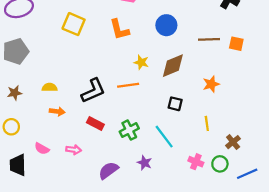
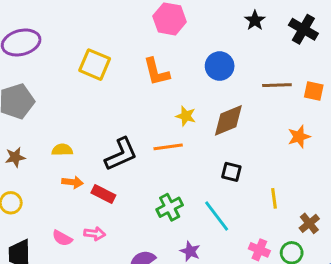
orange star: (211, 84) -> (299, 137), moved
red rectangle: (95, 123) -> (103, 194), moved
pink semicircle: (42, 149) -> (62, 238), moved

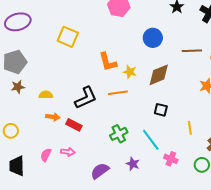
orange L-shape: (156, 72) -> (108, 62), moved
brown star: (15, 157) -> (18, 87), moved
pink semicircle: (62, 238) -> (46, 155), turned 88
pink cross: (259, 250) -> (171, 159), moved

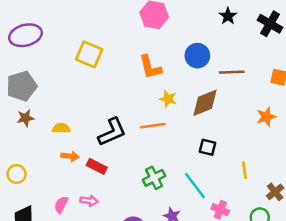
brown line: (192, 51) -> (232, 72), moved
orange L-shape: (108, 62) -> (150, 67), moved

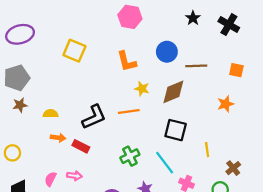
black square: (208, 147) -> (176, 130), size x1.5

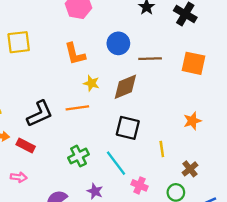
yellow square: (74, 51) -> (19, 42), turned -30
orange square: (236, 70) -> (193, 63), size x1.5
orange star: (226, 104) -> (192, 121), moved

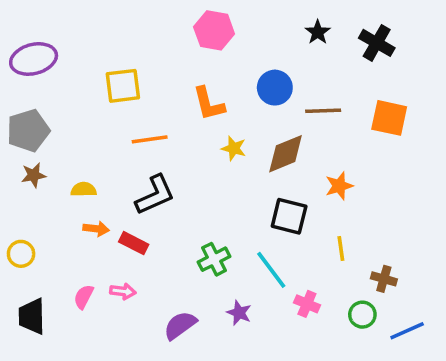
orange line: (77, 108) -> (150, 139), moved
orange star: (192, 121) -> (339, 186), moved
brown cross: (190, 169) -> (384, 279), turned -35

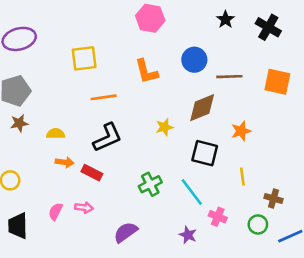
yellow star: (234, 148) -> (165, 127), moved, turned -30
purple star: (239, 313) -> (188, 235), moved

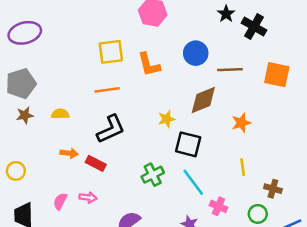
black cross: (268, 27) -> (254, 27), moved
yellow square: (84, 58) -> (111, 52), moved
yellow semicircle: (56, 134) -> (60, 114), moved
black square: (205, 153) -> (188, 144), moved

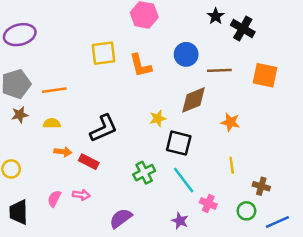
orange line: (107, 90) -> (54, 90), moved
yellow semicircle: (60, 114) -> (52, 123), moved
orange star: (241, 123) -> (230, 122), turned 30

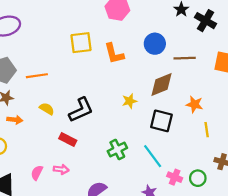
yellow semicircle: (52, 123) -> (47, 109), moved, turned 32
black square: (179, 143) -> (161, 121), moved
orange arrow: (63, 152) -> (15, 120), moved
yellow line: (232, 165) -> (207, 130), moved
green circle: (246, 211) -> (198, 178), moved

